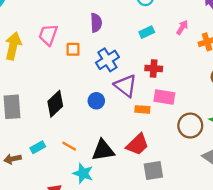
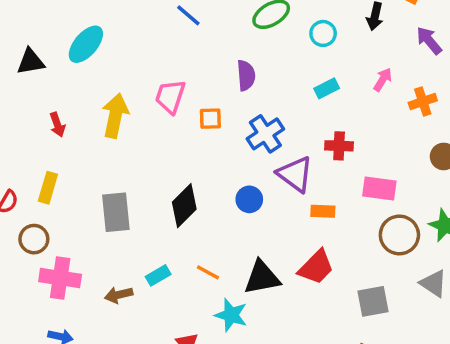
pink rectangle: (164, 97) -> (379, 189), moved
gray square: (153, 170) -> (373, 301), moved

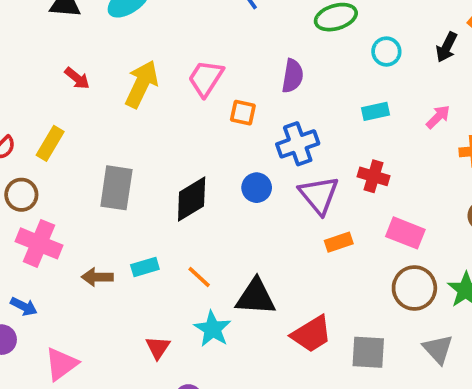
red arrow: (57, 125) -> (77, 78), turned -45
blue circle: (249, 199) -> (257, 188), moved
orange rectangle: (323, 211) -> (339, 242), turned -35
red trapezoid: (316, 267) -> (312, 334), moved

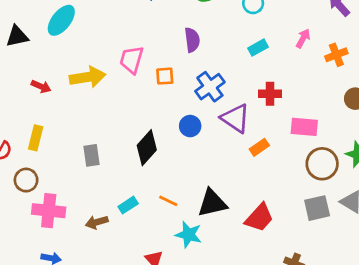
yellow arrow: (142, 84) -> (88, 77), turned 72
gray rectangle: (116, 188) -> (92, 155), size x0.7
gray square: (368, 352) -> (317, 208), moved

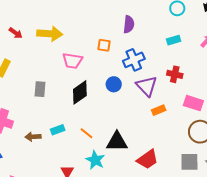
pink trapezoid: (132, 60) -> (73, 61), moved, turned -110

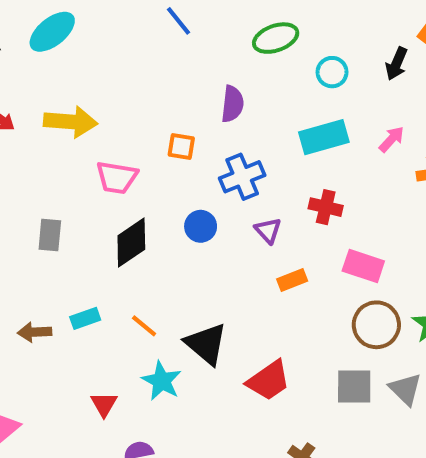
cyan rectangle: (174, 40) -> (324, 137), size x1.6
purple triangle: (147, 86) -> (268, 231), size x0.6
black triangle: (117, 142) -> (206, 344), turned 40

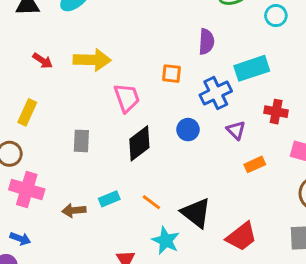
cyan rectangle: (324, 137) -> (252, 68), moved
pink trapezoid: (117, 177) -> (127, 98), turned -116

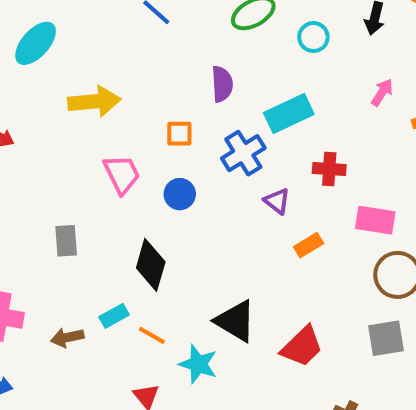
yellow arrow: (92, 60) -> (94, 102), moved
blue circle: (188, 130) -> (180, 194), moved
black diamond: (139, 143) -> (151, 265), moved, turned -30
orange line: (151, 202) -> (152, 335), moved

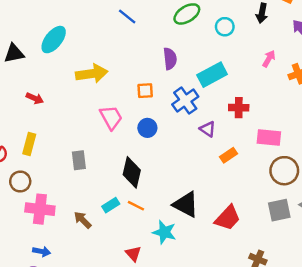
orange line: (152, 335) -> (136, 206), moved
brown arrow: (67, 337) -> (83, 220), turned 60

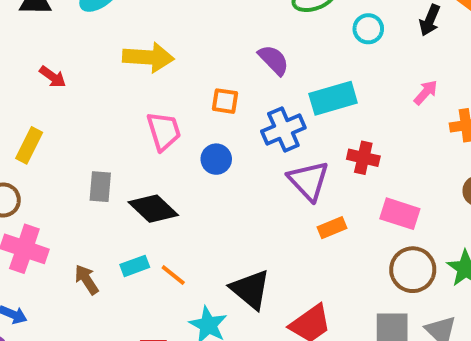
purple semicircle: (170, 59) -> (274, 60), turned -50
purple triangle: (208, 129) -> (309, 181), size x1.6
black diamond: (132, 172) -> (153, 209), moved, turned -72

